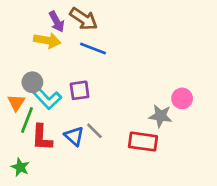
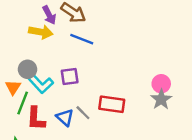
gray star: (160, 116) -> (161, 99), moved, turned 30
red rectangle: (143, 142) -> (112, 104), moved

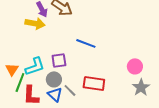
blue line: (82, 39) -> (86, 43), moved
gray circle: (28, 69) -> (54, 79), moved
cyan L-shape: (41, 84) -> (35, 66), turned -65
gray star: (161, 99) -> (141, 87), moved

